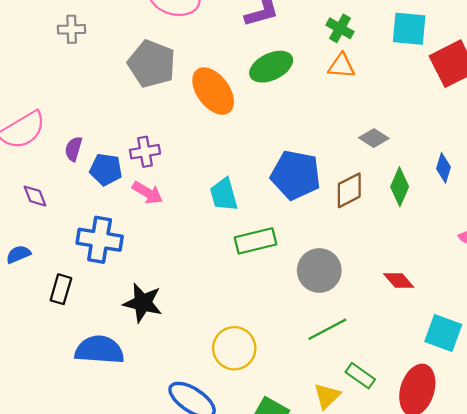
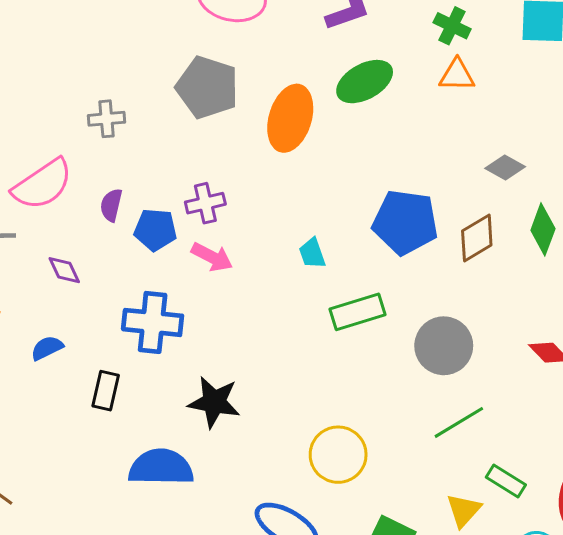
gray cross: (72, 29) -> (107, 119), moved
orange ellipse: (213, 91) -> (290, 118), turned 57
cyan trapezoid: (224, 194) -> (312, 253), size x0.7

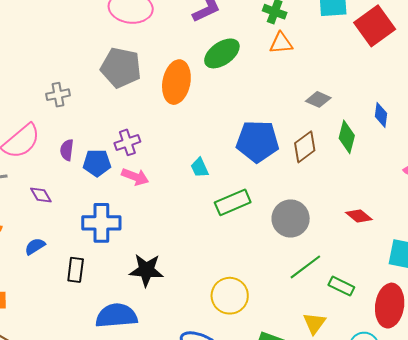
green rectangle: (506, 481) -> (341, 286), moved

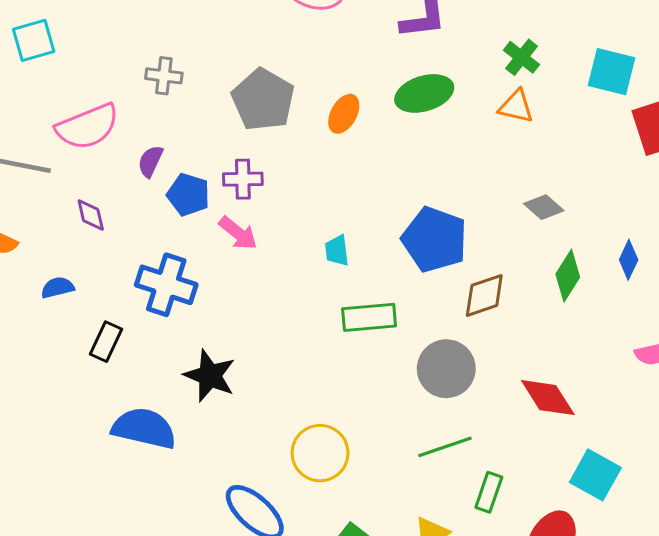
gray pentagon: (121, 68) -> (263, 100), moved
orange ellipse: (176, 82) -> (344, 114), size x0.6
brown diamond: (305, 147) -> (484, 295), moved
red diamond: (359, 216) -> (548, 398), size x1.4
green rectangle: (341, 286) -> (489, 492), turned 65

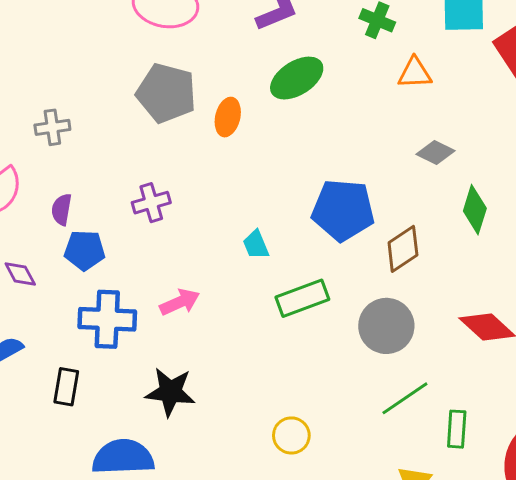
gray pentagon: (263, 100) -> (166, 93), moved
orange triangle: (516, 107) -> (415, 73), moved
blue pentagon: (188, 195) -> (85, 250), moved
pink arrow: (238, 233) -> (180, 302), moved, turned -48
yellow circle: (320, 453) -> (291, 435), size x0.7

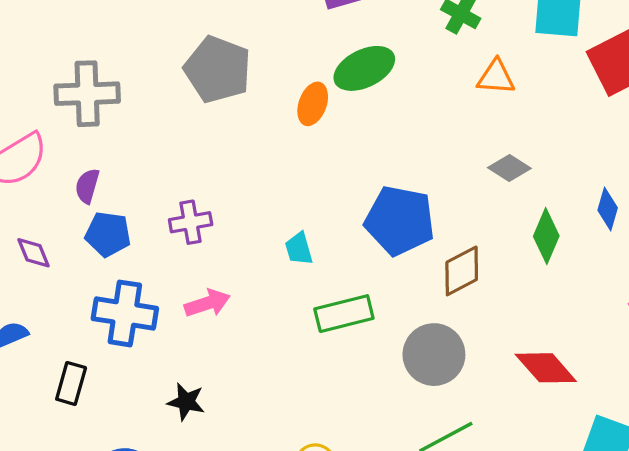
orange ellipse: (228, 117) -> (313, 104), moved
gray cross: (52, 127) -> (87, 94), size x1.6
purple cross: (151, 203) -> (191, 222), moved
black star: (170, 392) -> (186, 402), size x0.7

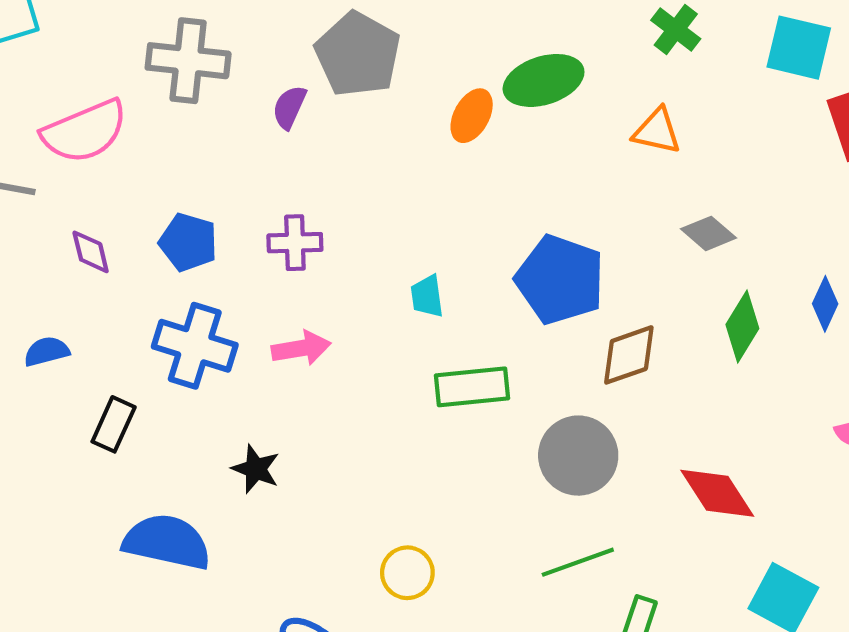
orange triangle: (496, 77) -> (657, 131), moved
purple semicircle: (87, 186) -> (289, 107), moved

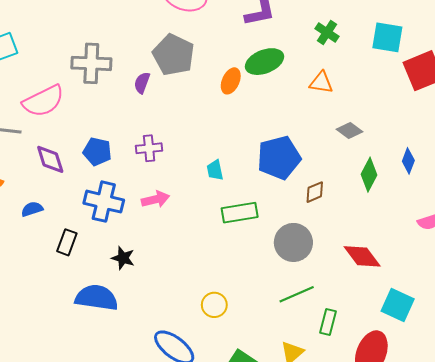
purple diamond: (91, 252) -> (50, 159), size x1.4
blue pentagon: (560, 280) -> (279, 158), turned -30
brown diamond: (629, 355) -> (315, 192), size x0.7
black star: (256, 469) -> (123, 258), moved

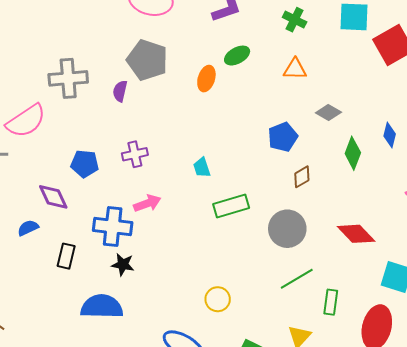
green ellipse: (264, 62) -> (237, 56), size x0.7
blue pentagon: (279, 158) -> (283, 137), moved, size x0.7
purple diamond: (50, 159) -> (53, 197), moved
blue cross: (104, 202) -> (113, 226), moved

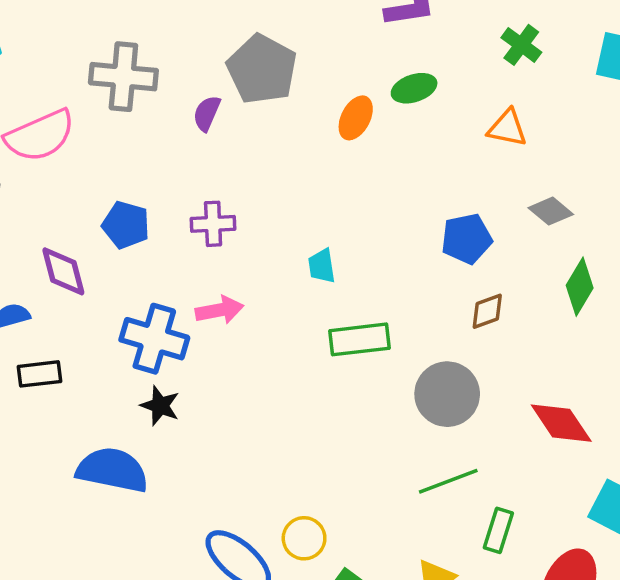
black rectangle: (66, 256) -> (40, 374), moved, turned 60
yellow circle: (218, 299) -> (304, 538), moved

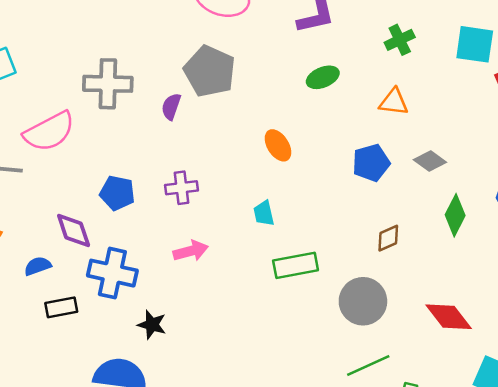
green cross: (521, 45) -> (400, 40), turned 32
orange ellipse: (356, 118) -> (278, 145), moved, turned -56
blue pentagon: (467, 239) -> (371, 163), moved
blue cross: (154, 339) -> (112, 273), moved

